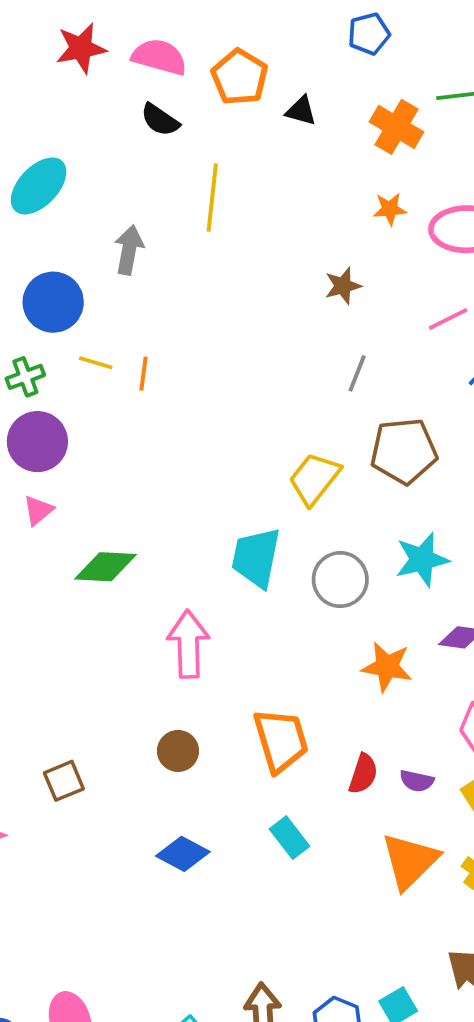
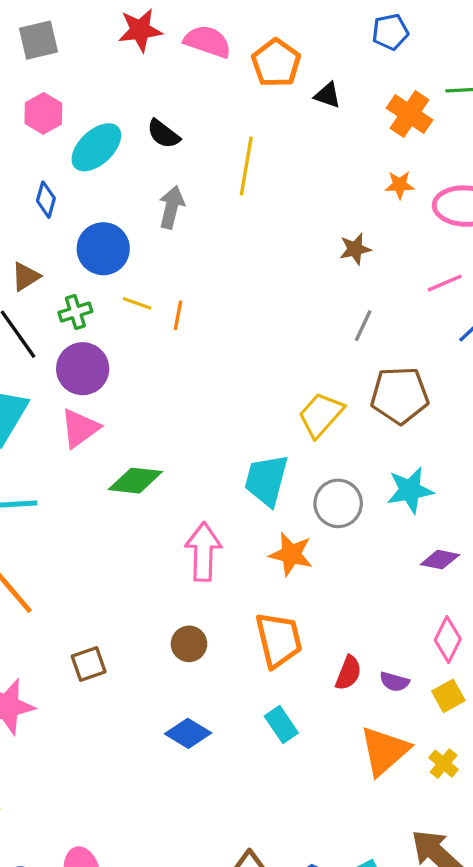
black semicircle: (160, 120) -> (163, 134), moved
pink triangle: (38, 510) -> (80, 428), size x1.5
orange star: (387, 667) -> (291, 554), moved

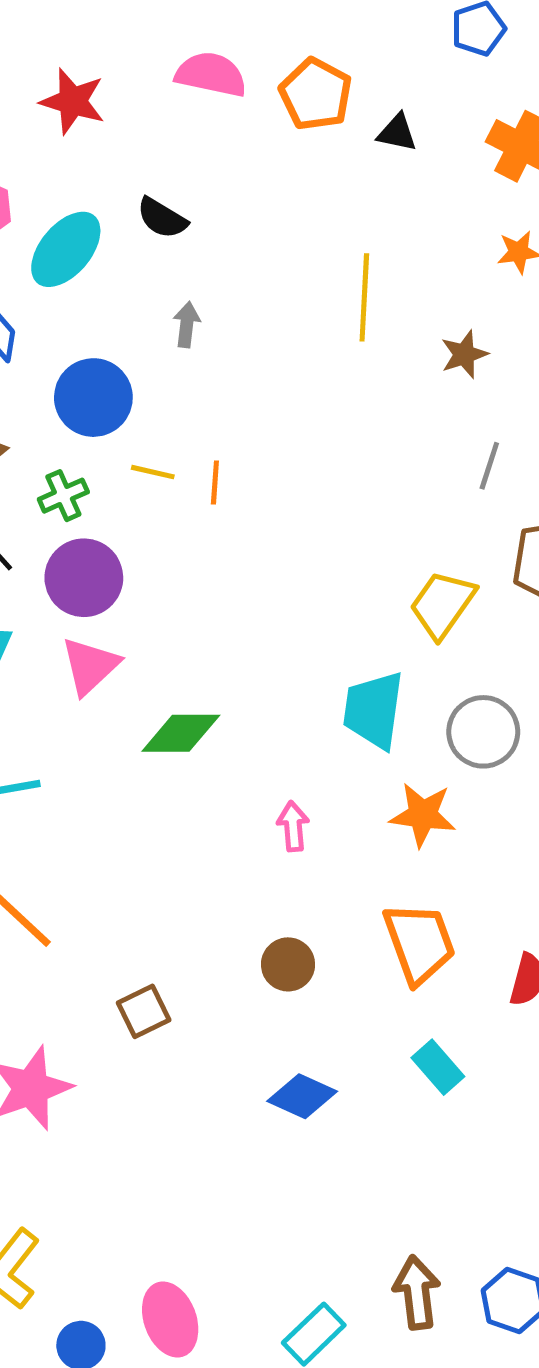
red star: (140, 30) -> (73, 101), moved, turned 30
yellow line: (246, 166) -> (364, 297), moved
gray arrow: (171, 207) -> (187, 325), size x0.7
pink arrow: (203, 552) -> (293, 826), size x0.6

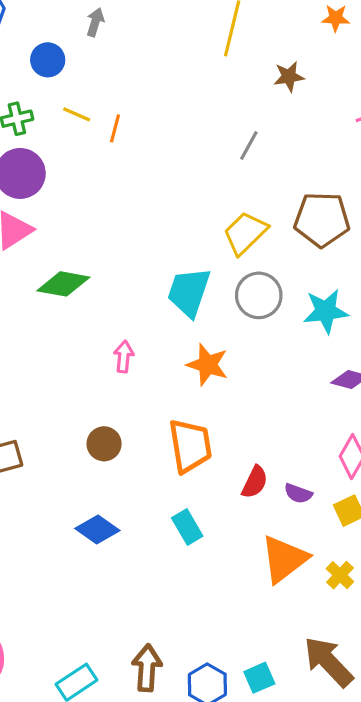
gray arrow: (187, 325) -> (95, 22), moved
blue circle: (93, 398) -> (48, 60), size x0.7
gray line: (489, 466) -> (249, 146), moved
gray circle: (483, 732) -> (259, 295), moved

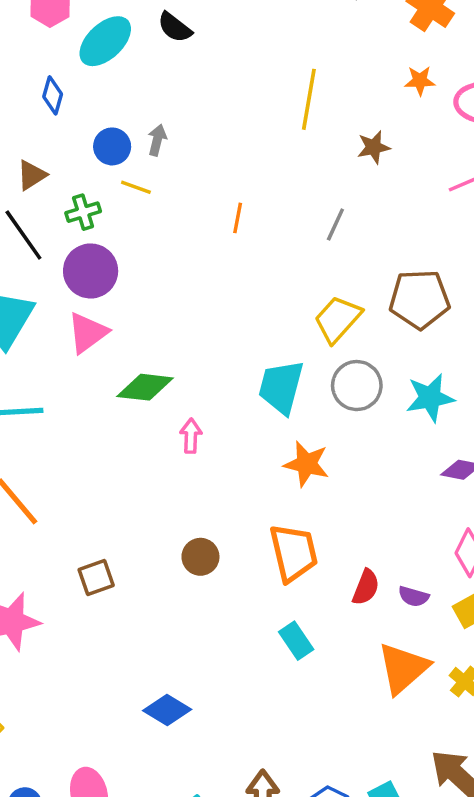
gray arrow: (95, 22) -> (157, 140), moved
yellow line: (77, 114) -> (136, 187), moved
orange line: (115, 128) -> (238, 218), moved
pink arrow: (124, 357) -> (191, 436), moved
blue diamond: (97, 529) -> (167, 710), moved

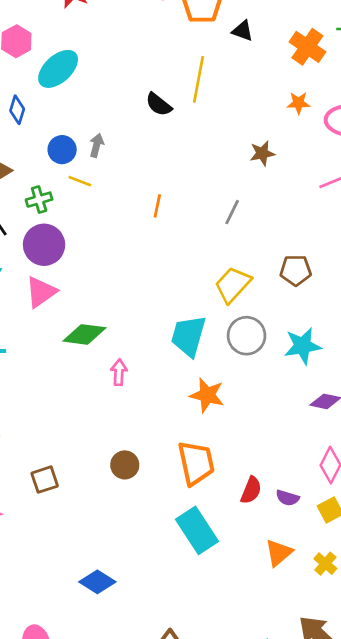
black semicircle: (175, 27) -> (159, 104), moved
yellow line: (309, 99) -> (198, 79), moved
brown pentagon: (419, 299) -> (296, 270), size x0.7
cyan rectangle: (296, 641) -> (197, 530), size x1.6
orange triangle: (403, 668) -> (279, 553), size x0.7

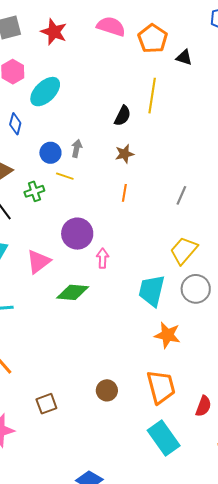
black semicircle: (159, 104) -> (123, 116), turned -100
brown star: (262, 153) -> (124, 154), moved
purple circle: (44, 245) -> (77, 234), moved
pink arrow: (119, 372) -> (103, 258), moved

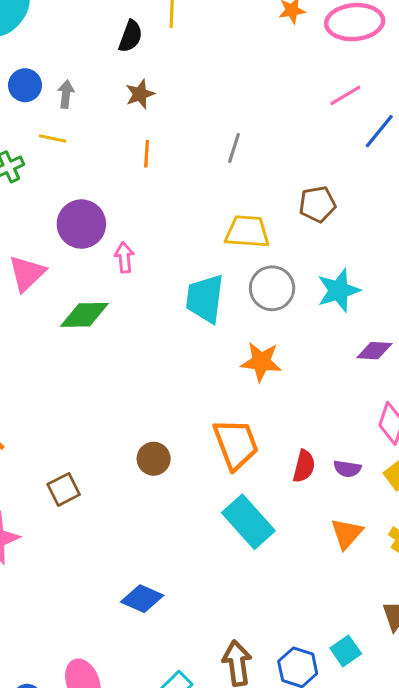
blue circle: (50, 153) -> (25, 85), moved
yellow trapezoid: (184, 251) -> (247, 232), turned 60
orange star: (167, 335) -> (261, 362), moved

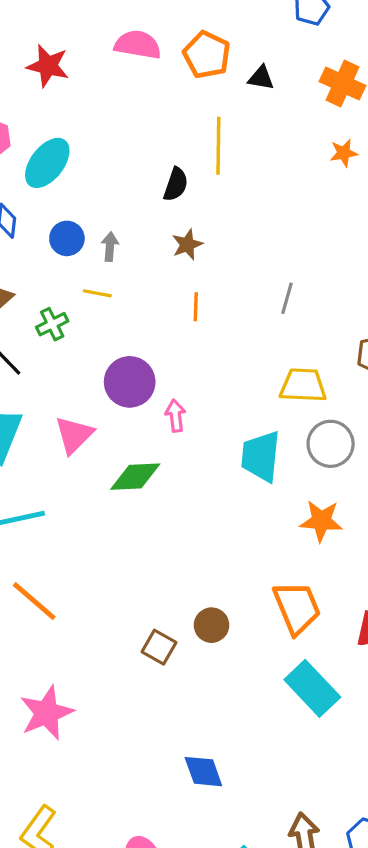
brown square: (64, 489) -> (159, 647), moved, turned -32
blue diamond: (142, 599) -> (203, 772), turned 48

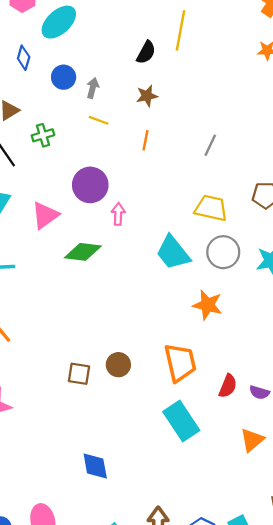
yellow line: (97, 293) -> (99, 120), moved
cyan trapezoid: (261, 456) -> (173, 253), turned -54
brown square: (159, 647) -> (79, 374), turned -30

